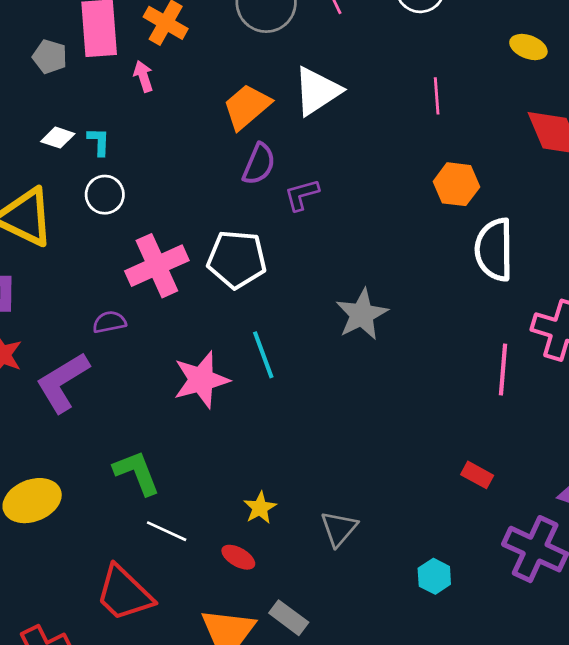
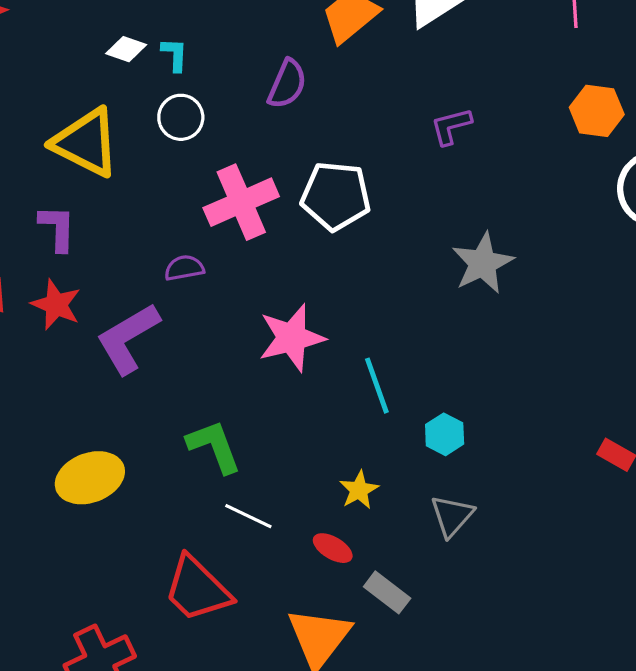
purple semicircle: (259, 164) -> (287, 84), moved
purple L-shape: (302, 195) -> (451, 126), moved
cyan line: (263, 355) -> (377, 386), moved
cyan hexagon: (434, 576) -> (445, 434), moved
gray rectangle: (289, 618) -> (387, 592), moved

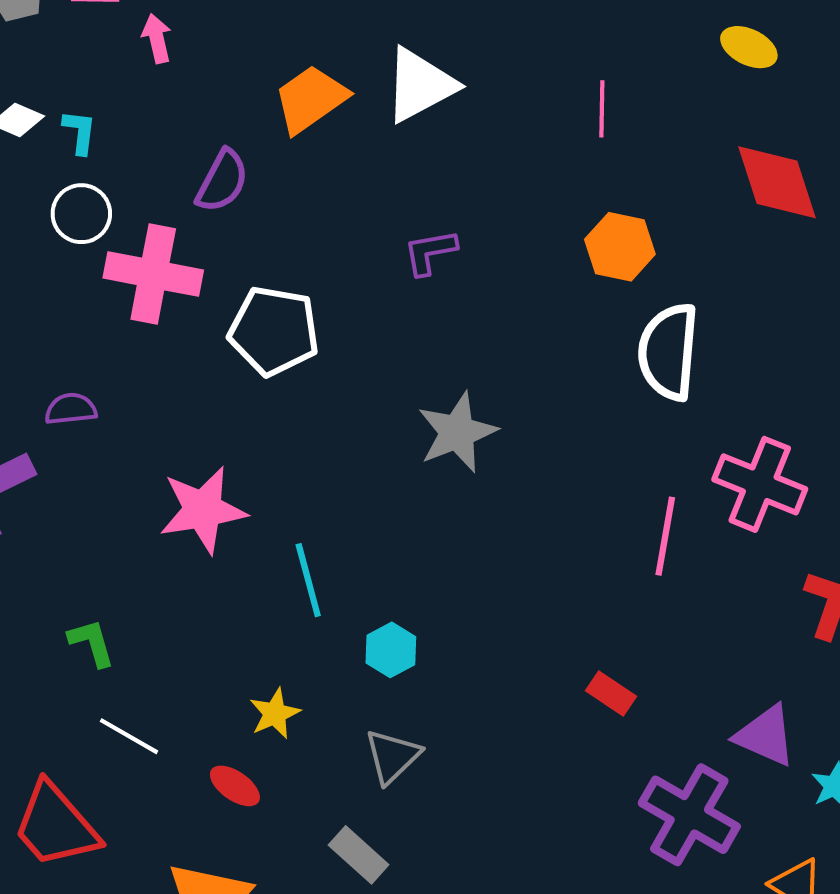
pink cross: (241, 202) -> (153, 274), moved, turned 30
green L-shape: (214, 446) -> (92, 643), size x0.7
gray rectangle: (387, 592) -> (359, 855), moved

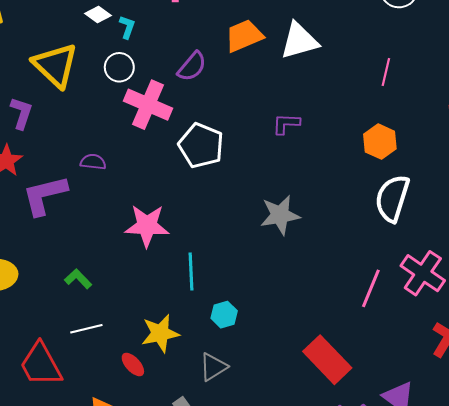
green L-shape: (92, 643) -> (78, 279), turned -40
red rectangle: (611, 693) -> (327, 360), size x2.0
yellow star: (275, 714) -> (160, 333), size x1.5
white line: (129, 736) -> (86, 329), turned -56

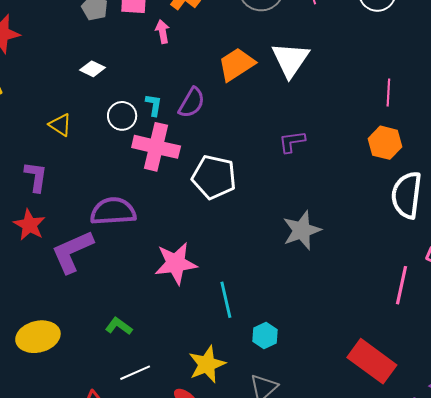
cyan L-shape: (127, 27) -> (154, 105), moved
white triangle: (299, 41) -> (290, 60), turned -30
yellow triangle: (55, 65) -> (60, 125), size x0.5
pink line: (386, 72) -> (388, 93), moved
purple semicircle: (93, 162) -> (113, 211), size x1.8

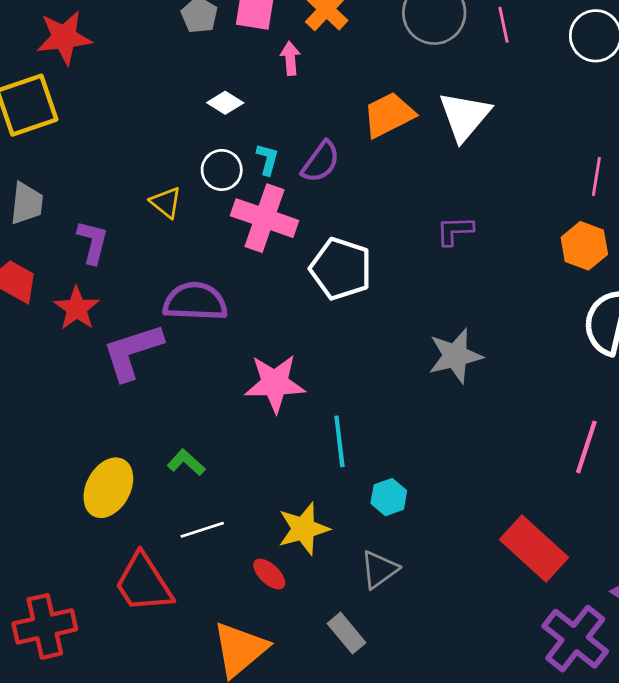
white diamond: (93, 69) -> (225, 103), moved
yellow triangle: (60, 125) -> (166, 202), moved
yellow ellipse: (38, 337) -> (108, 488), moved, turned -54

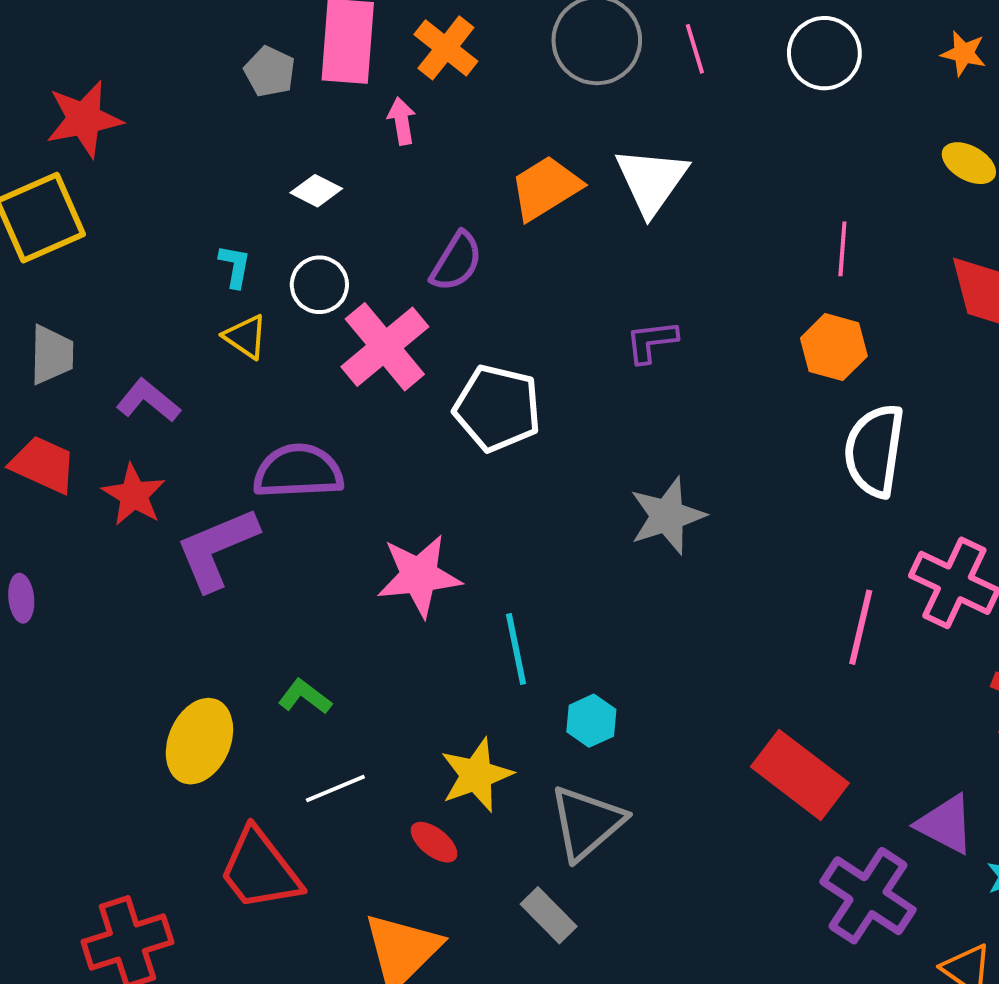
cyan L-shape: (267, 159) -> (235, 266), moved
pink cross: (265, 218) -> (385, 347), turned 36
purple L-shape: (93, 242) -> (148, 401), turned -60
gray triangle: (379, 569) -> (587, 823), size x1.4

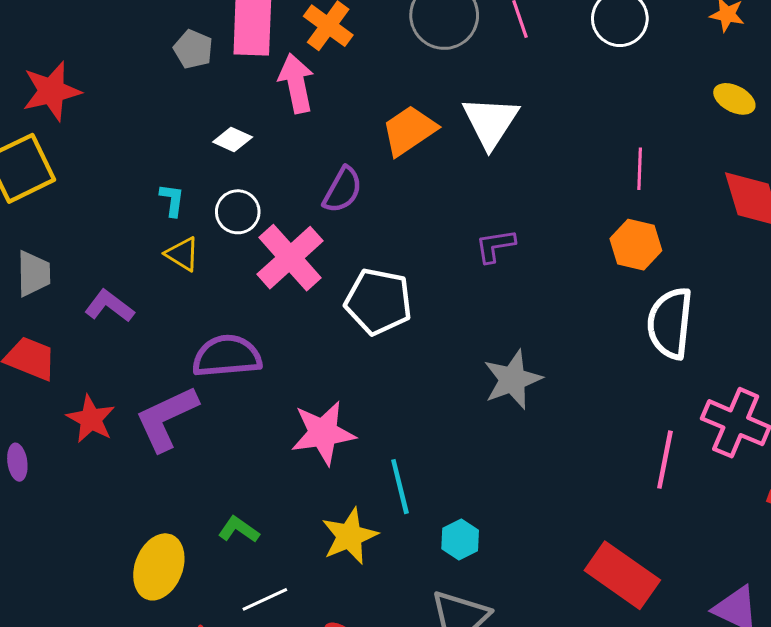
pink arrow: (402, 121) -> (296, 83), size x1.6
red star: (134, 495) -> (91, 419), moved
yellow star: (476, 775) -> (349, 536), moved

